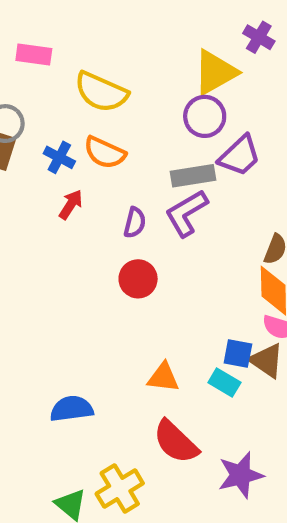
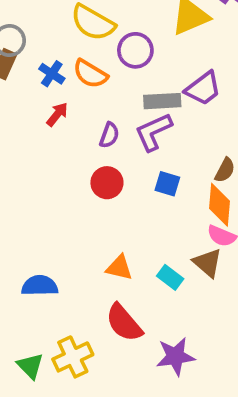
purple circle: (205, 116) -> (135, 50), moved
blue square: (238, 354) -> (167, 184), moved

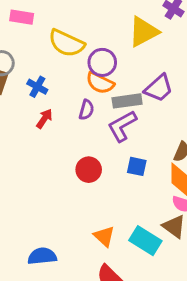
orange semicircle: (90, 74) -> (100, 83), moved
purple semicircle: (109, 135) -> (86, 110), moved
orange triangle: (119, 268) -> (104, 236), turned 35
cyan rectangle: (170, 277) -> (145, 241), size x1.5

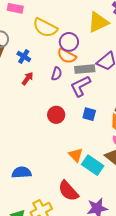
orange triangle: (104, 236) -> (76, 155), moved

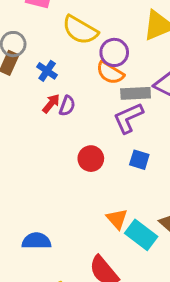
purple semicircle: (57, 74) -> (67, 106), moved

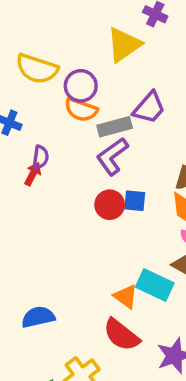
red arrow: (51, 103) -> (33, 174), moved
red circle: (91, 159) -> (110, 205), moved
orange triangle: (117, 219) -> (126, 296), moved

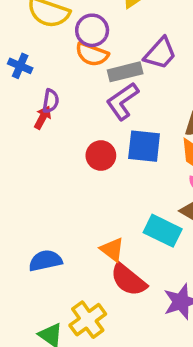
blue square: (135, 201) -> (144, 146), size x1.5
red circle: (110, 205) -> (101, 156), moved
orange triangle: (126, 296) -> (112, 250), moved

